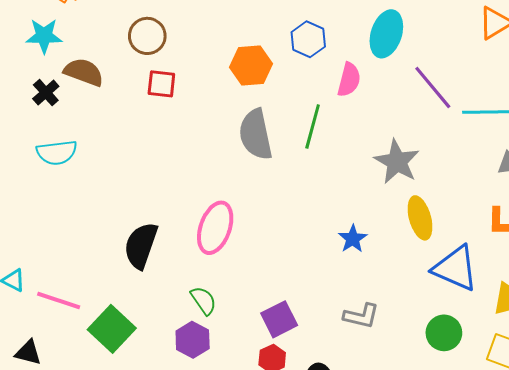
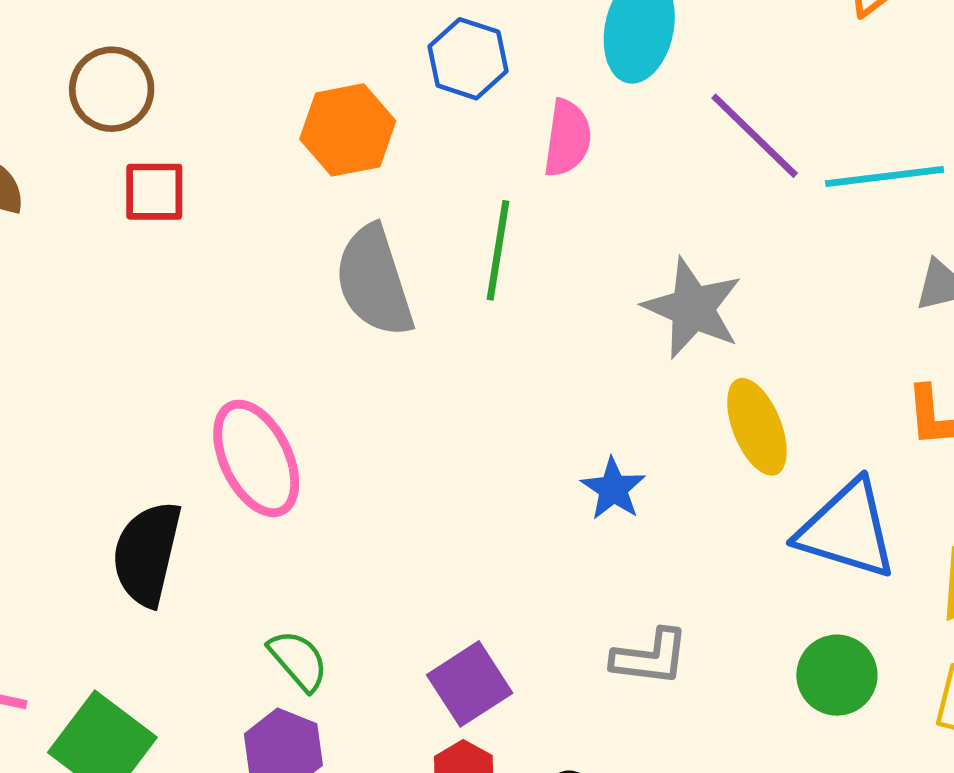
pink ellipse: (215, 228) -> (256, 458), moved, turned -39

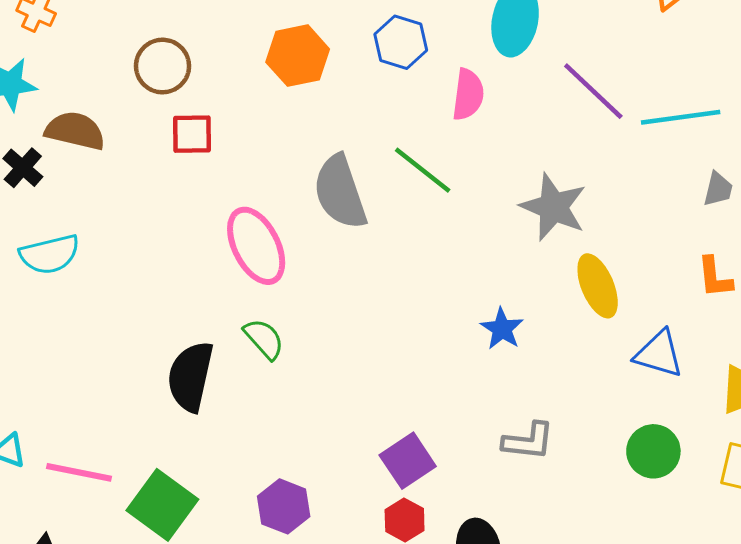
orange hexagon: (348, 130) -> (298, 56), moved
green line: (498, 250) -> (423, 170), turned -60
pink ellipse: (256, 458) -> (256, 246), moved
blue triangle: (847, 530) -> (659, 354), size x0.7
green semicircle: (298, 660) -> (264, 339), moved

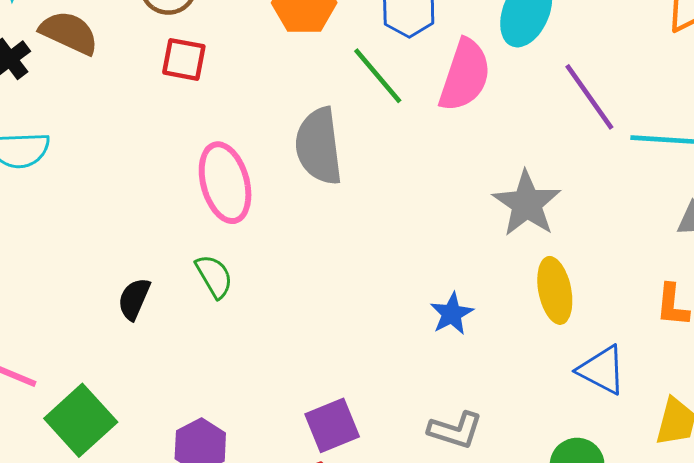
pink semicircle: (468, 95) -> (465, 75), size x1.4
green line: (423, 170) -> (378, 76), moved
black semicircle: (190, 376) -> (134, 299), size x0.6

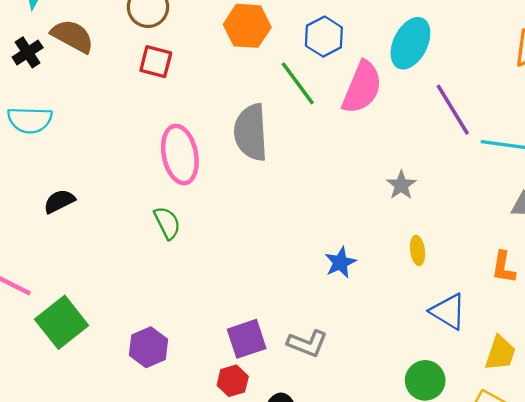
gray star: (527, 204) -> (401, 185), size x0.6
yellow ellipse: (555, 290) -> (418, 250), size x0.6
black semicircle: (134, 299) -> (59, 201), moved, turned 36
gray L-shape: (455, 430) -> (307, 343), moved

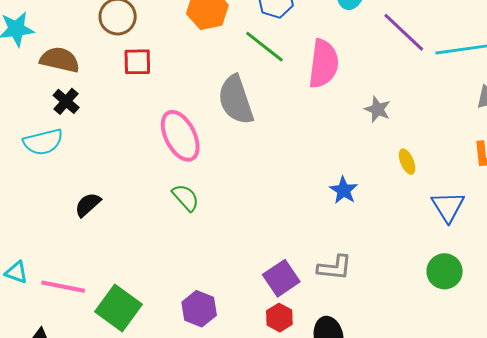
black cross: (28, 52) -> (66, 101), moved
pink semicircle: (362, 87) -> (324, 64), moved
blue triangle: (448, 311) -> (448, 207), turned 42

